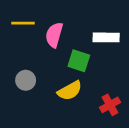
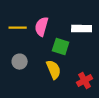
yellow line: (23, 23) -> (18, 28), moved
yellow semicircle: (70, 91) -> (54, 70), turned -84

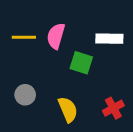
gray circle: (20, 62) -> (25, 95), moved
yellow semicircle: (54, 70) -> (68, 109), moved

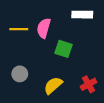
white rectangle: (109, 39) -> (82, 15), moved
yellow semicircle: (68, 109) -> (53, 85), turned -108

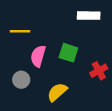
pink semicircle: (44, 28) -> (38, 56), moved
red cross: (88, 84) -> (99, 71), moved

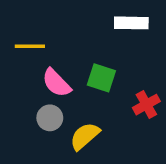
pink semicircle: (38, 56) -> (56, 83), turned -60
gray circle: (21, 80) -> (50, 118), moved

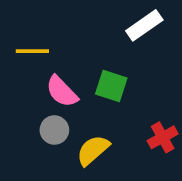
white rectangle: (131, 23) -> (144, 25), turned -36
red cross: (146, 105) -> (163, 137), moved

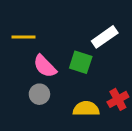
white rectangle: (144, 25) -> (105, 37), moved
yellow semicircle: (93, 150) -> (86, 109), moved, turned 40

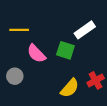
gray circle: (39, 94) -> (15, 76), moved
yellow semicircle: (86, 109) -> (70, 88), turned 132

